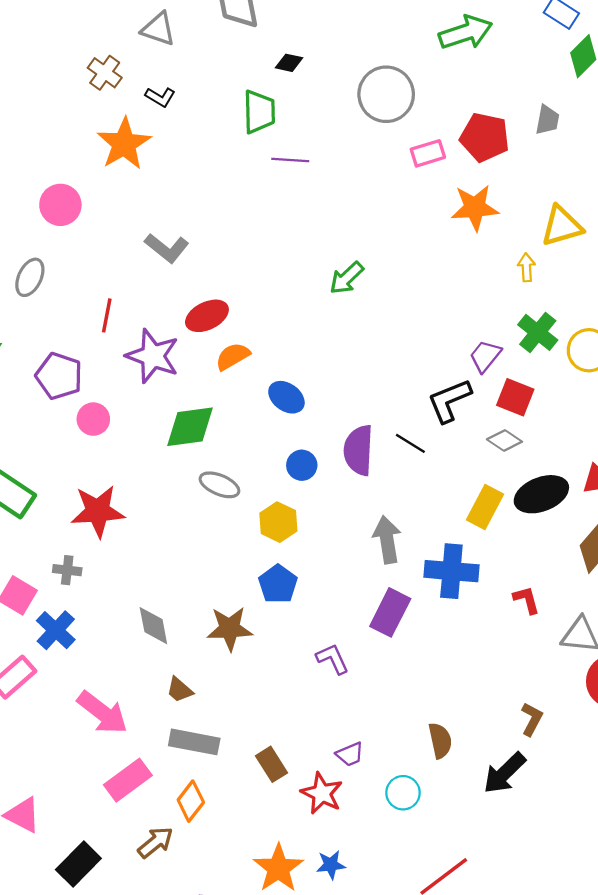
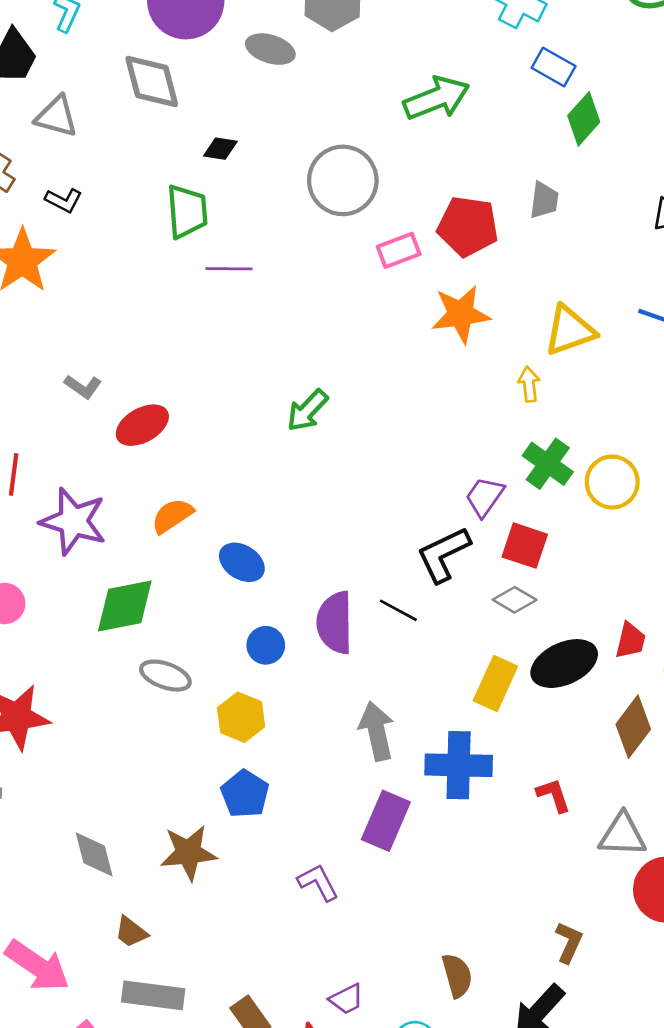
gray L-shape: (167, 248) -> (83, 387), size x0.7
red ellipse: (207, 316) -> (142, 425), moved

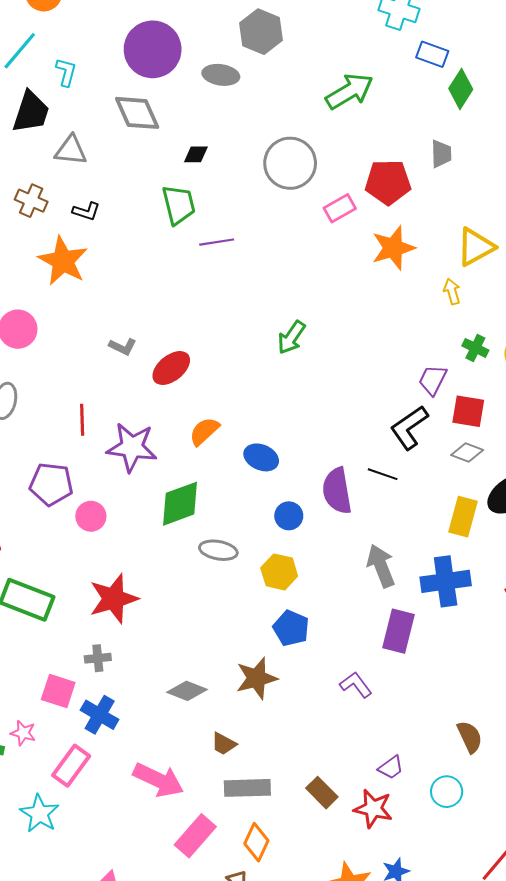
green cross: (548, 464) -> (475, 348), size x0.7
gray diamond: (94, 854) -> (187, 691), turned -45

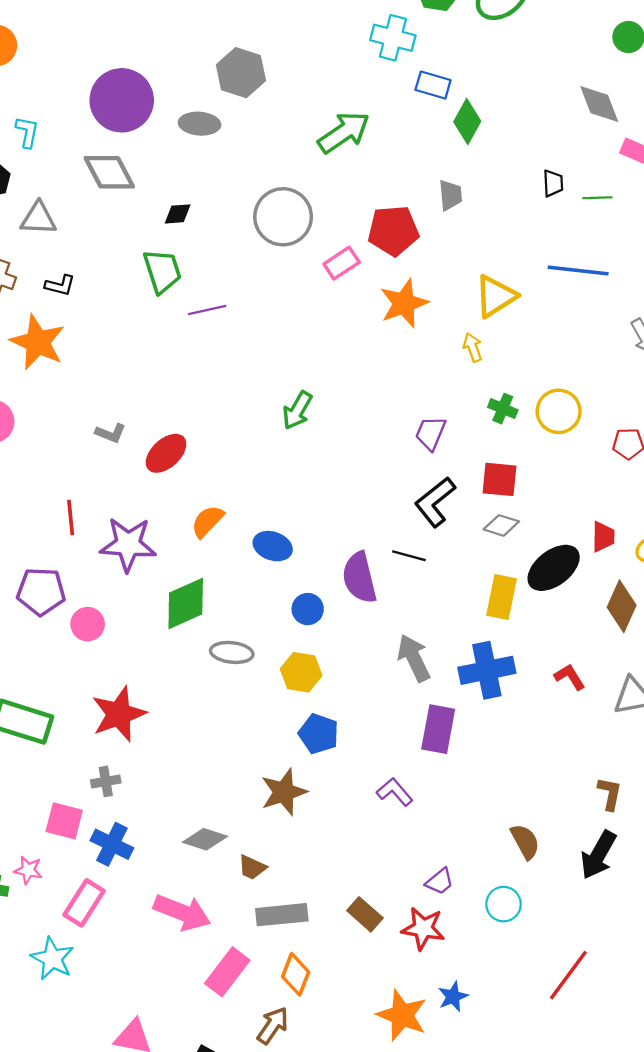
purple trapezoid: (433, 380) -> (431, 433), moved
gray diamond: (187, 691) -> (205, 839), moved

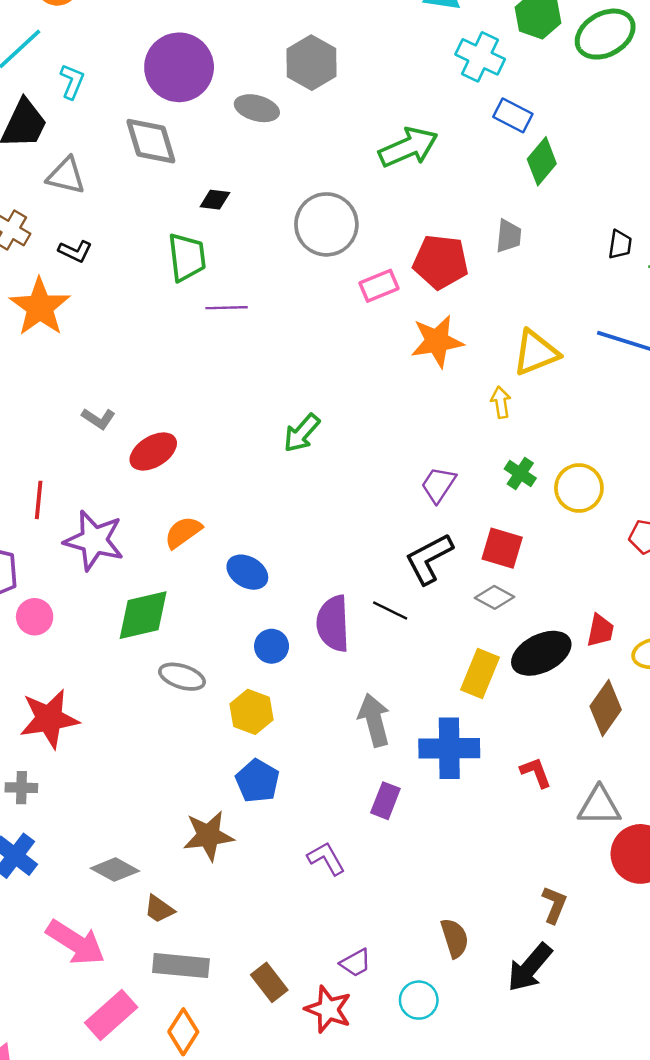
purple rectangle: (438, 729) -> (385, 801), size x0.7

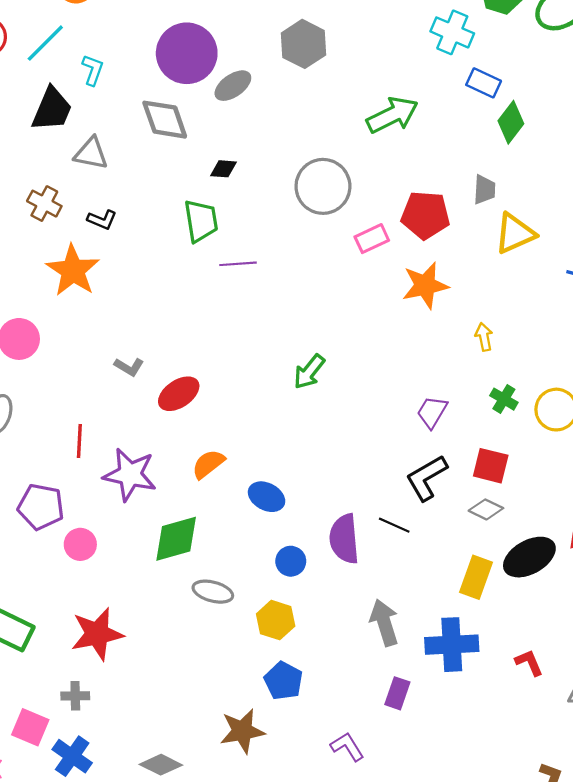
gray ellipse: (257, 108) -> (233, 86), moved, turned -48
yellow triangle: (536, 353) -> (515, 233), moved

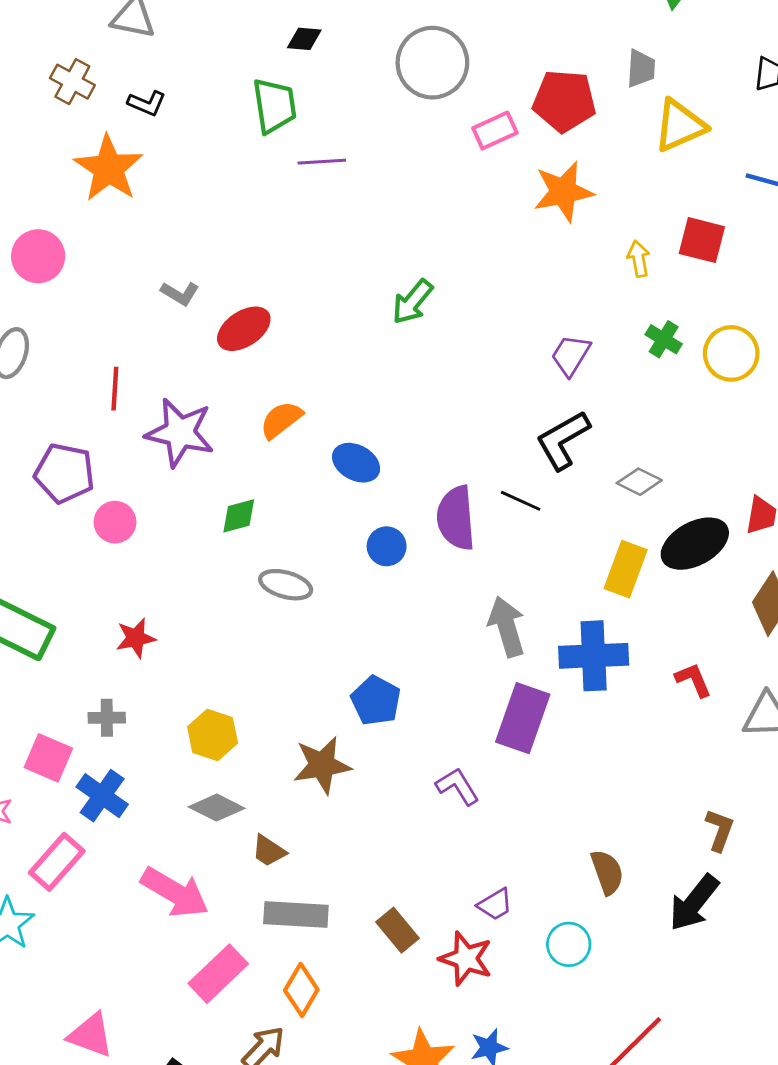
red square: (491, 466) -> (702, 240), moved
green diamond: (176, 539) -> (239, 516), size x0.6
yellow hexagon: (276, 620) -> (213, 735), moved
red star: (97, 634) -> (136, 638), size x0.6
purple rectangle: (397, 693) -> (523, 718), size x1.6

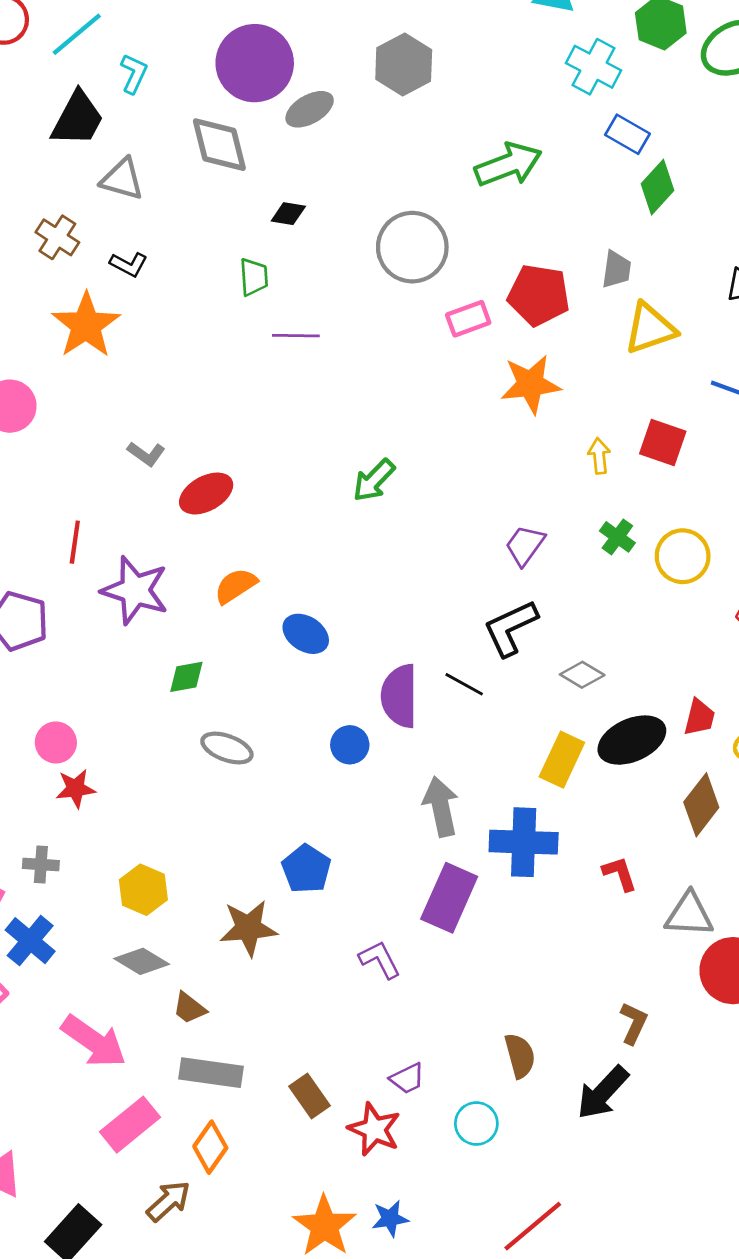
green trapezoid: (274, 106) -> (254, 277), size x0.7
pink circle: (115, 522) -> (56, 742), moved
blue circle: (387, 546) -> (350, 745), moved

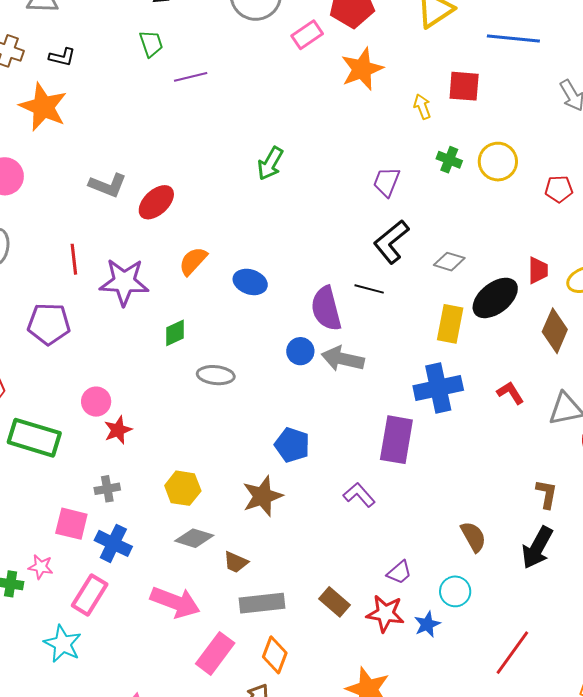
gray L-shape: (146, 454) -> (108, 185), size x1.4
gray arrow: (441, 807) -> (343, 359), moved, turned -51
blue star: (390, 1218) -> (427, 624), moved

